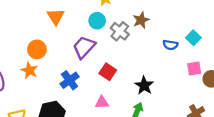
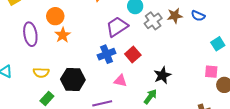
blue semicircle: (170, 45) -> (198, 16), moved
orange circle: (37, 49) -> (55, 16), moved
blue cross: (70, 80) -> (107, 54), moved

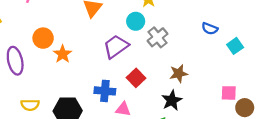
brown star: (175, 16) -> (179, 73), moved
orange star: (63, 35) -> (63, 54), moved
cyan square: (218, 44) -> (235, 46), moved
blue cross: (107, 54) -> (105, 91), moved, turned 30

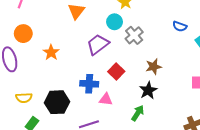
orange circle: (43, 38) -> (23, 34), moved

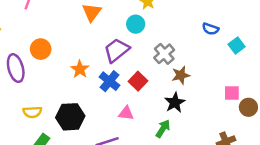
orange circle: (23, 34) -> (41, 49), moved
gray cross: (134, 35) -> (164, 54), moved
orange star: (51, 52) -> (80, 69), moved
blue cross: (89, 84) -> (110, 81), moved, turned 36

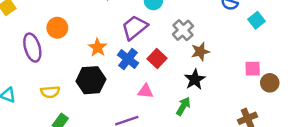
black hexagon: (70, 117) -> (91, 80), moved

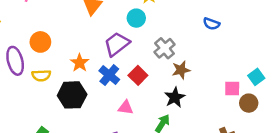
cyan square: (256, 20) -> (256, 77), moved
yellow semicircle: (50, 92) -> (41, 75), moved

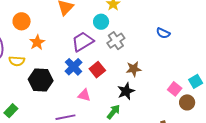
orange circle: (40, 42) -> (22, 21), moved
gray cross: (165, 48) -> (116, 41), moved
orange star: (80, 63) -> (37, 42), moved
pink square: (232, 89) -> (175, 89), turned 32

